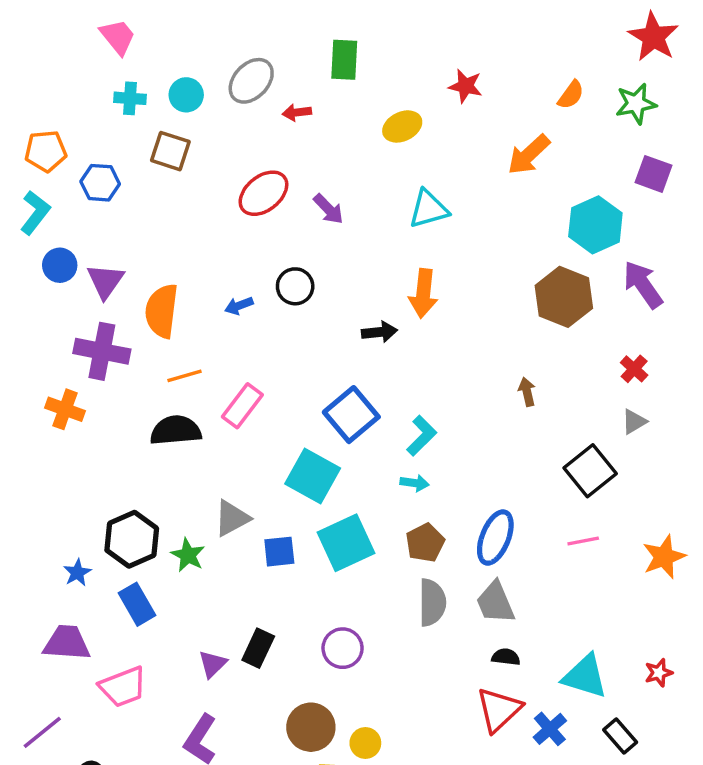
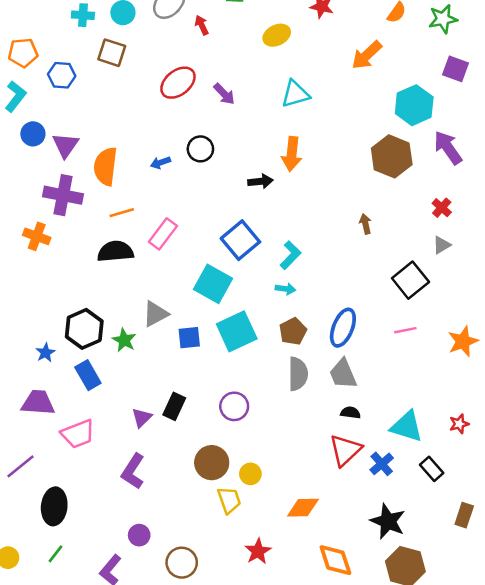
red arrow: (297, 112) -> (202, 25), turned 72

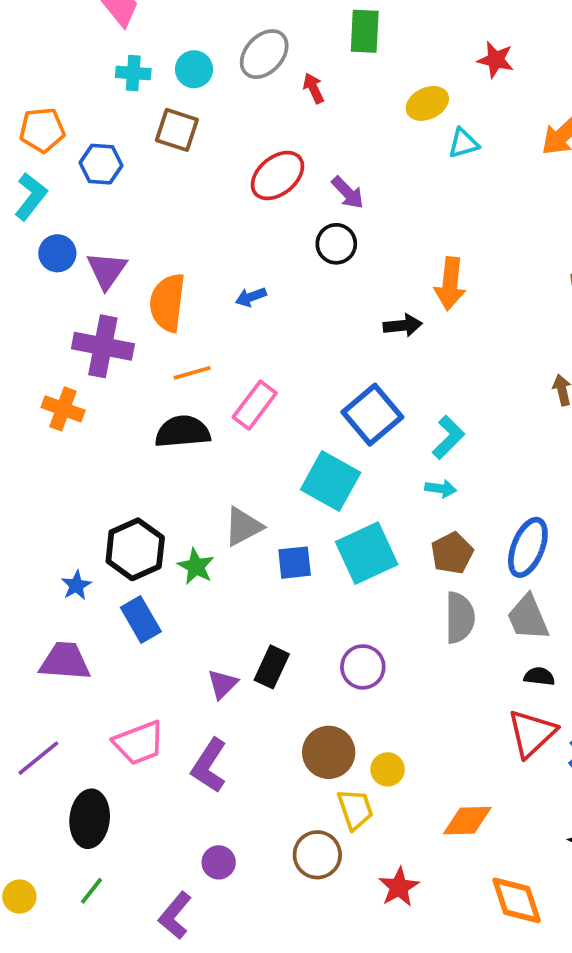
cyan triangle: (295, 94) -> (463, 143), moved, size x0.7
black circle: (200, 149) -> (336, 244), moved
pink trapezoid: (78, 434) -> (139, 743), moved
brown circle: (182, 563) -> (317, 855), moved

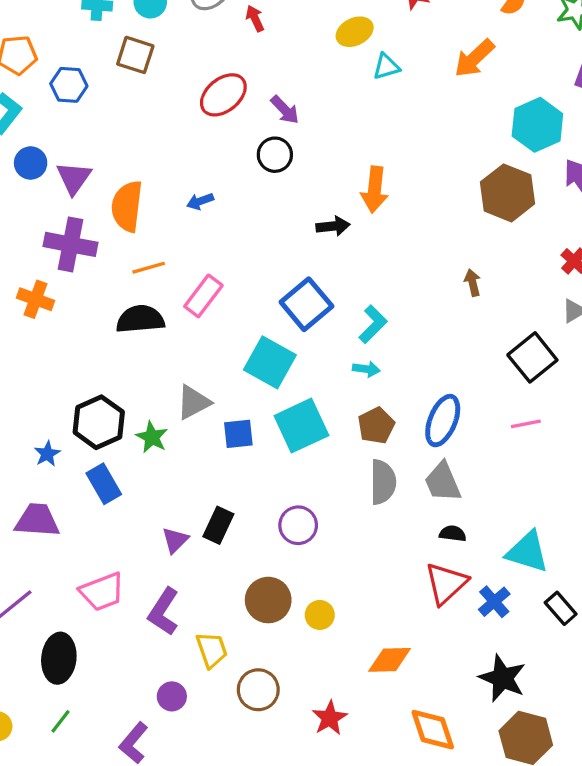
yellow trapezoid: (355, 809) -> (212, 650), moved

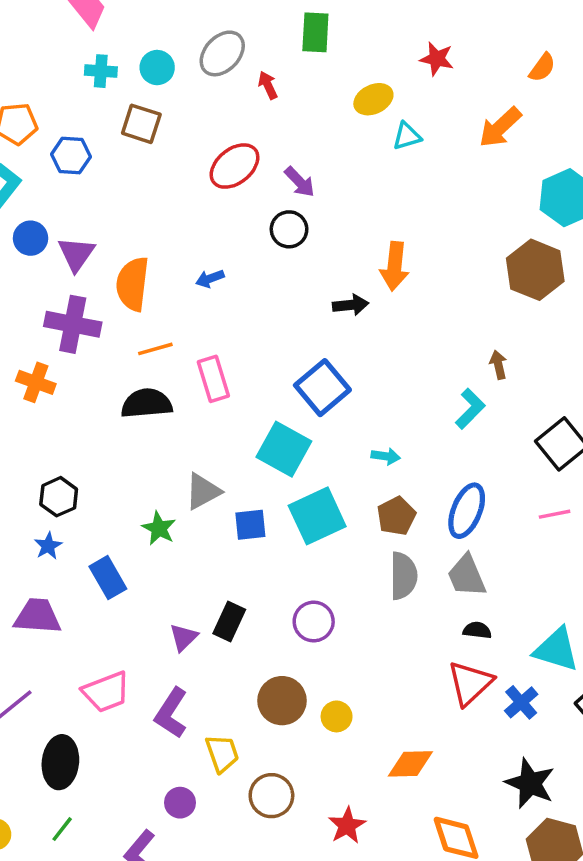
pink rectangle: (203, 296) -> (213, 379), turned -54
cyan L-shape: (373, 324) -> (470, 409), moved
black hexagon: (99, 422) -> (59, 497), moved, size x0.7

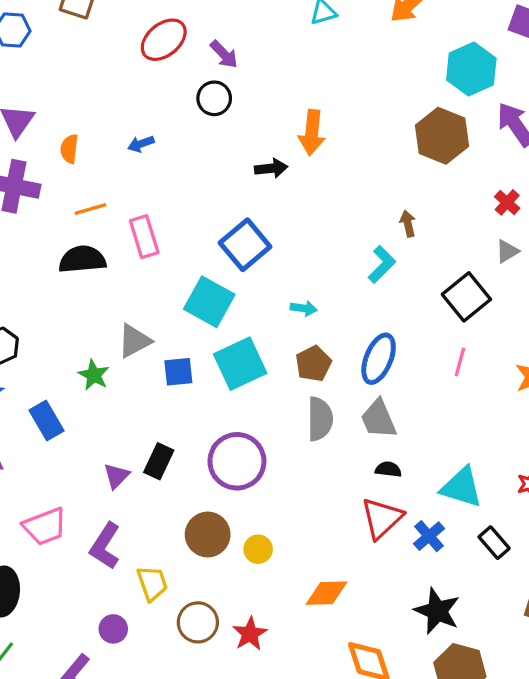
orange semicircle: (133, 284) -> (69, 149), size x0.6
pink line: (555, 514) -> (460, 362), turned -64
purple circle: (314, 622) -> (237, 461), size x1.5
red star: (347, 825) -> (250, 634), moved

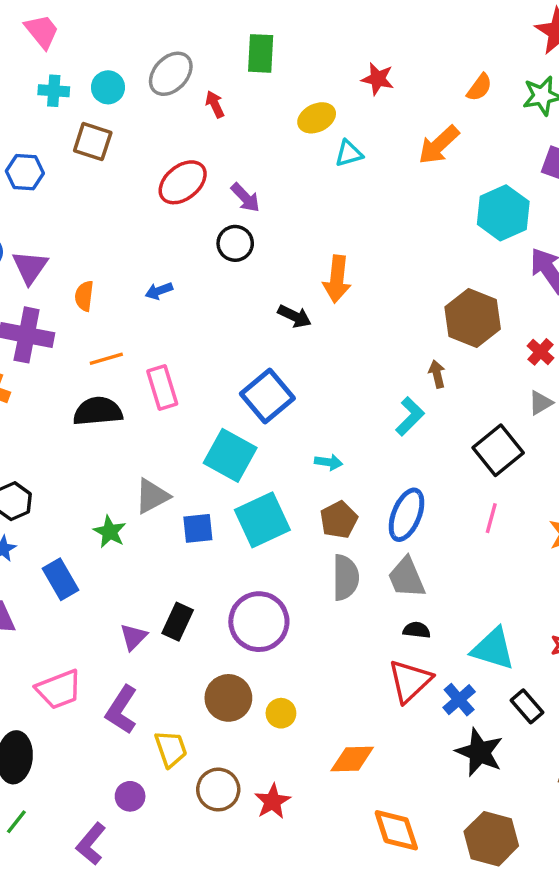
brown hexagon: (442, 136) -> (473, 318), moved
black arrow: (271, 168) -> (295, 316), turned 32
black star: (437, 611) -> (479, 752), moved

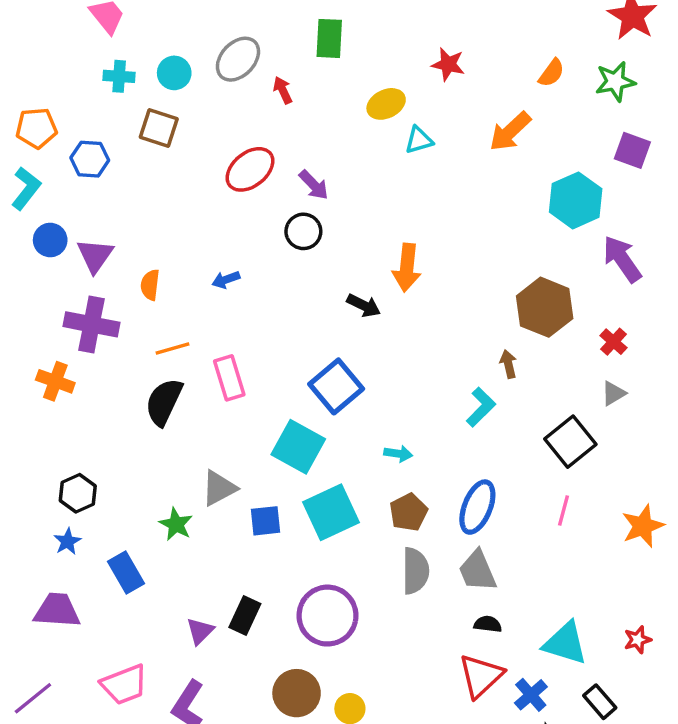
black semicircle: (98, 411) -> (164, 402), turned -60

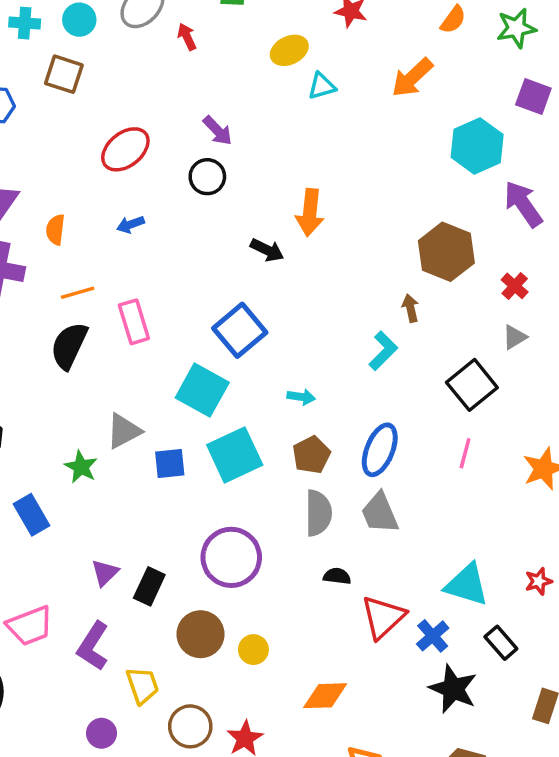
red ellipse: (250, 169) -> (125, 149), moved
black rectangle: (245, 616) -> (149, 586), moved
black semicircle: (488, 624) -> (337, 576), moved

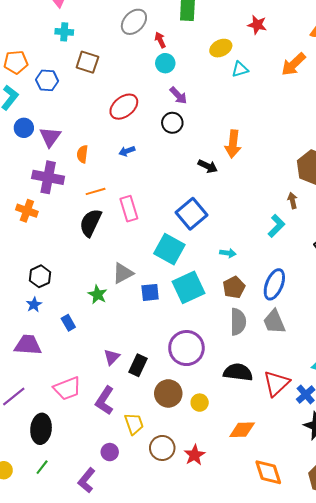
cyan circle: (79, 20) -> (165, 63), moved
blue rectangle: (31, 515) -> (68, 323), size x0.7
black semicircle: (337, 576) -> (238, 372), moved, size x1.8

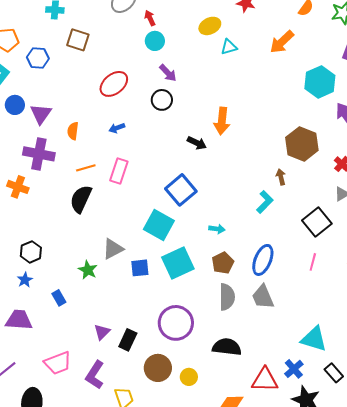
pink rectangle: (129, 209) -> (119, 171), moved, turned 35
red triangle: (276, 383) -> (265, 380), moved, turned 44

